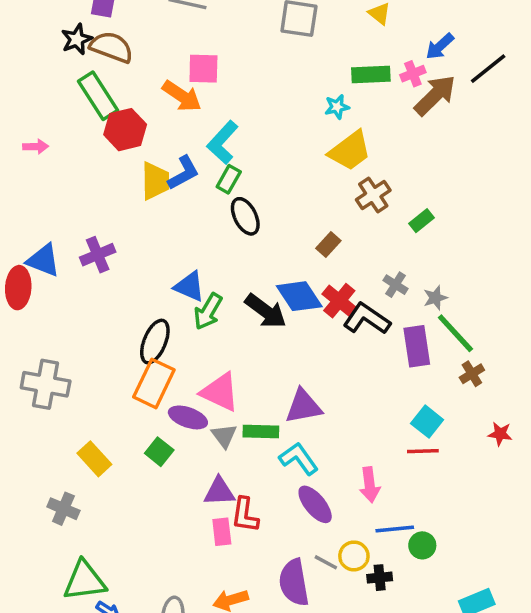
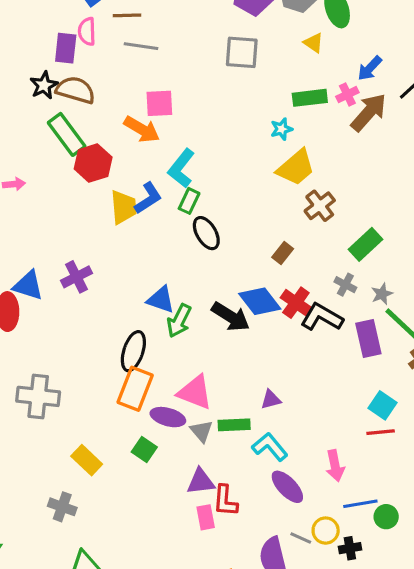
green rectangle: (422, 221) -> (365, 244), moved, size x1.5
purple triangle: (303, 406) -> (271, 400), size x0.6

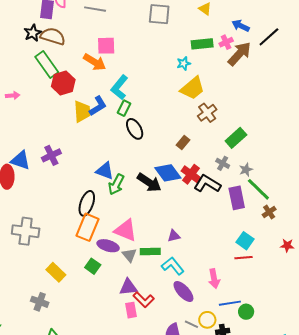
blue arrow: (370, 68) -> (241, 26), turned 72
red L-shape: (225, 501) -> (144, 300), turned -50

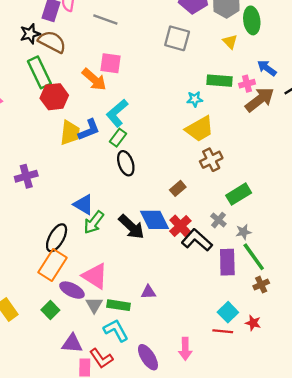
red star: (287, 245) -> (253, 323), moved
cyan L-shape: (173, 266) -> (116, 330), moved
purple triangle: (128, 287) -> (72, 344), moved

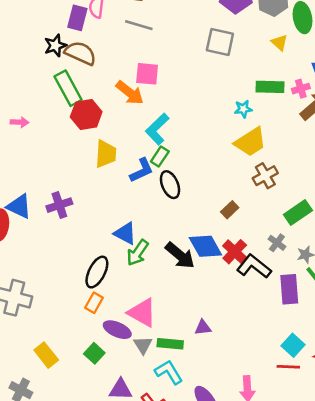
blue L-shape: (89, 130) -> (142, 170), moved
orange rectangle: (52, 265) -> (94, 303), size x0.6

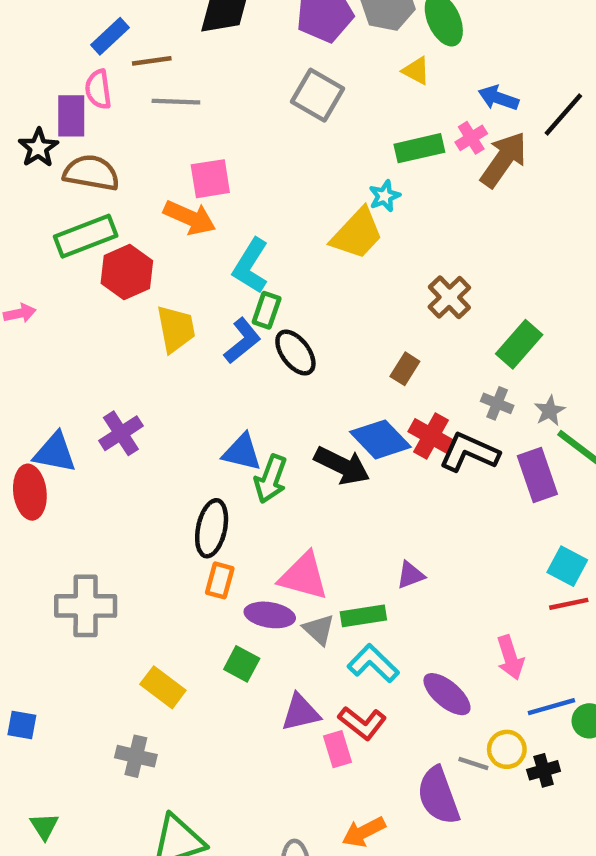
gray square: (220, 42) -> (317, 95), turned 32
black star: (55, 46) -> (38, 148), moved
green rectangle: (68, 88) -> (86, 236), turned -68
yellow trapezoid: (250, 142) -> (357, 234), moved

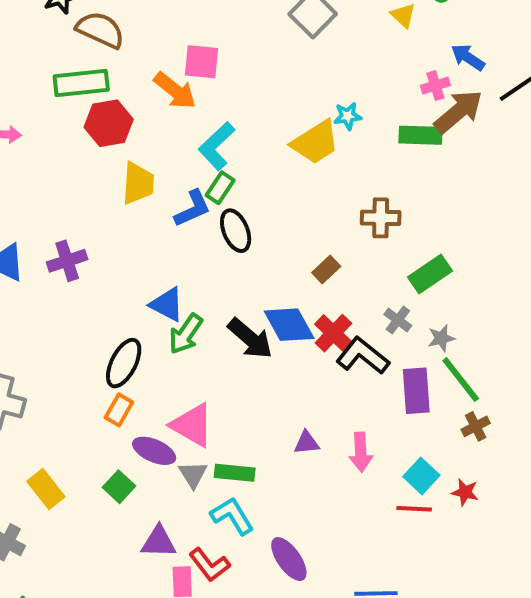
green rectangle: (419, 148) -> (421, 135), moved
brown cross: (449, 297) -> (381, 218), turned 30
purple triangle: (410, 575) -> (307, 443), moved
pink arrow: (510, 657) -> (361, 452), moved

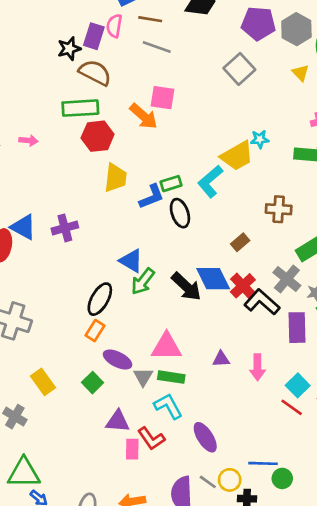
cyan L-shape: (217, 146) -> (210, 181), moved
green rectangle: (220, 188) -> (171, 184), turned 36
gray cross: (398, 320) -> (287, 279), size x1.5
pink triangle: (192, 425) -> (166, 347), moved, turned -32
red line: (414, 509) -> (292, 407), turned 30

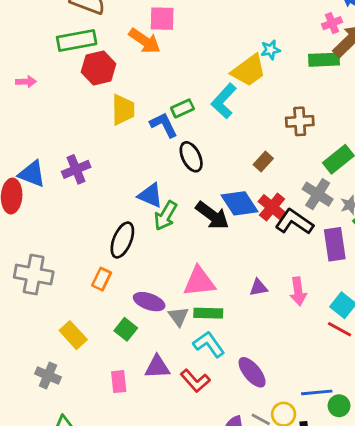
blue L-shape: (152, 197) -> (164, 125), turned -88
black ellipse: (180, 213) -> (191, 157), moved
orange rectangle: (95, 331) -> (102, 279), moved
pink rectangle: (132, 449) -> (119, 382), moved

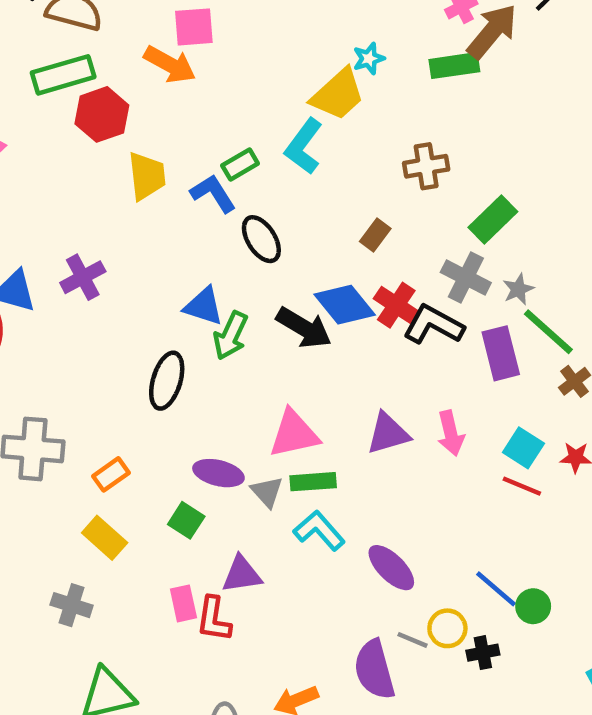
orange rectangle: (102, 279) -> (111, 474), moved, turned 35
purple triangle: (259, 287) -> (388, 433), size x1.5
red L-shape: (195, 381) -> (214, 619), moved, turned 56
blue line: (317, 392) -> (496, 589), turned 52

